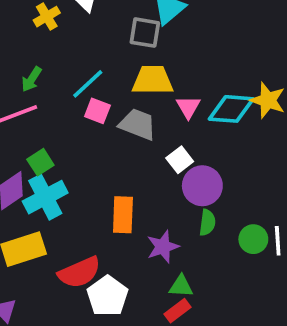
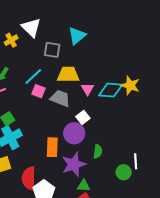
gray square: (145, 33) -> (52, 50), moved
purple circle: (202, 186) -> (74, 133), moved
green circle: (253, 239) -> (124, 172), moved
purple star: (163, 247) -> (74, 164), size x1.4
red semicircle: (79, 272) -> (29, 178), turned 115

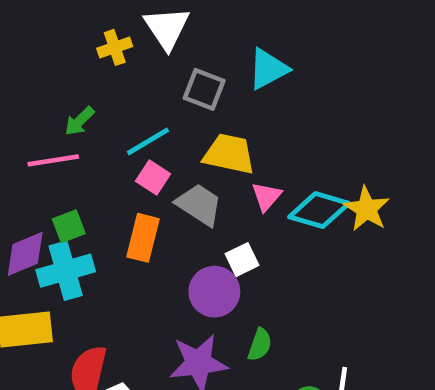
orange rectangle: (52, 147) -> (143, 238), moved

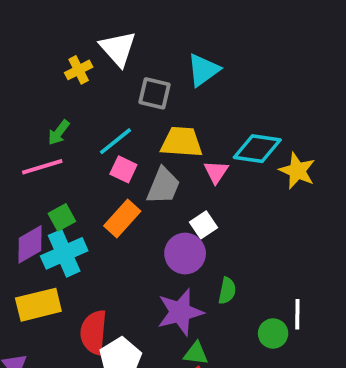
gray trapezoid: (199, 205) -> (163, 186), turned 87
cyan diamond: (319, 210) -> (257, 149), moved
orange rectangle: (143, 238) -> (122, 218), turned 36

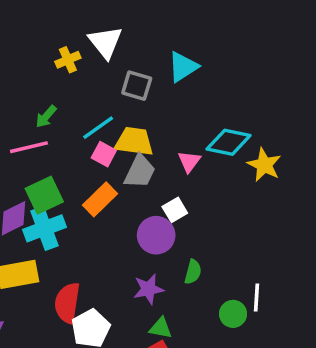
yellow trapezoid: (182, 142) -> (134, 141), moved
green square: (62, 217) -> (44, 195), size x1.5
purple star: (180, 312) -> (148, 289), size x0.7

